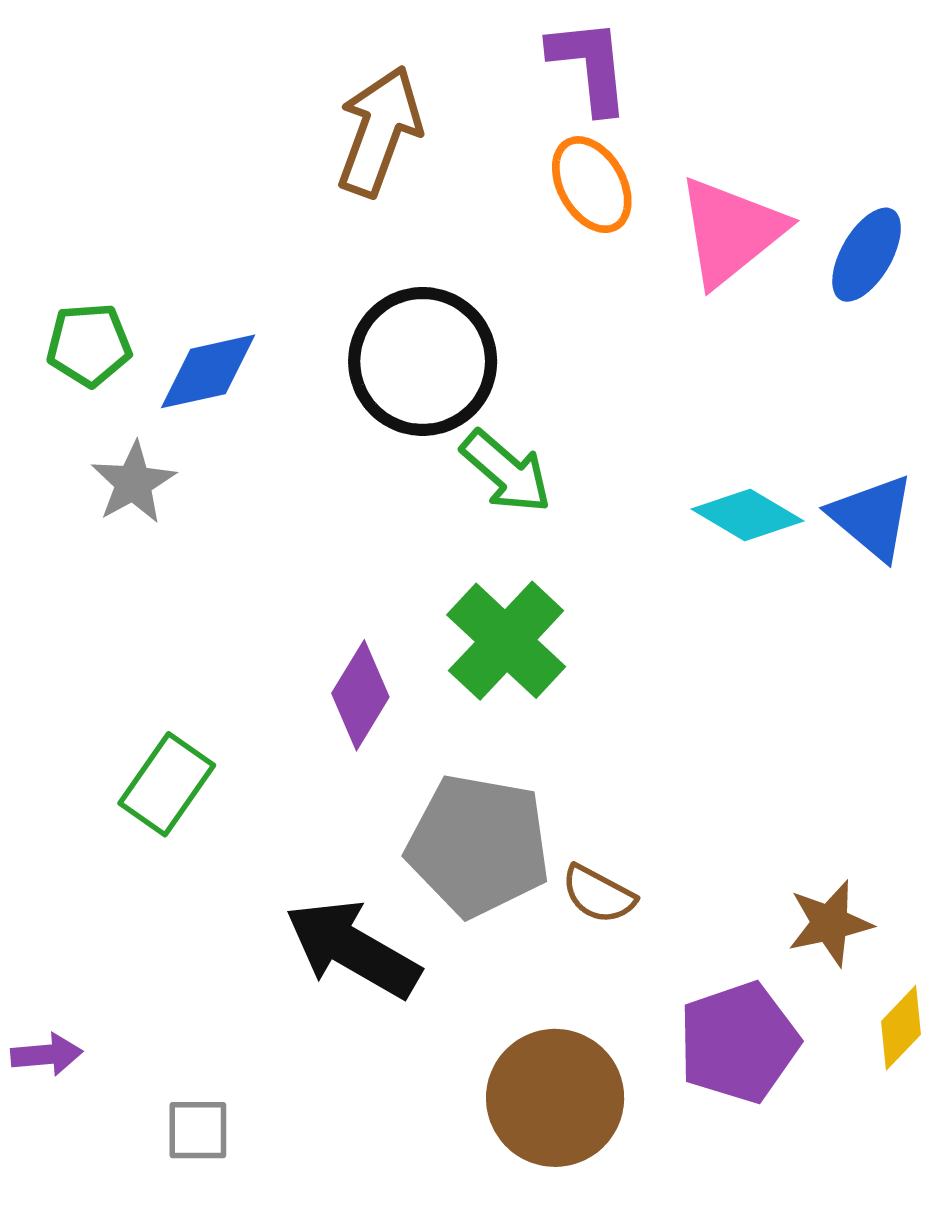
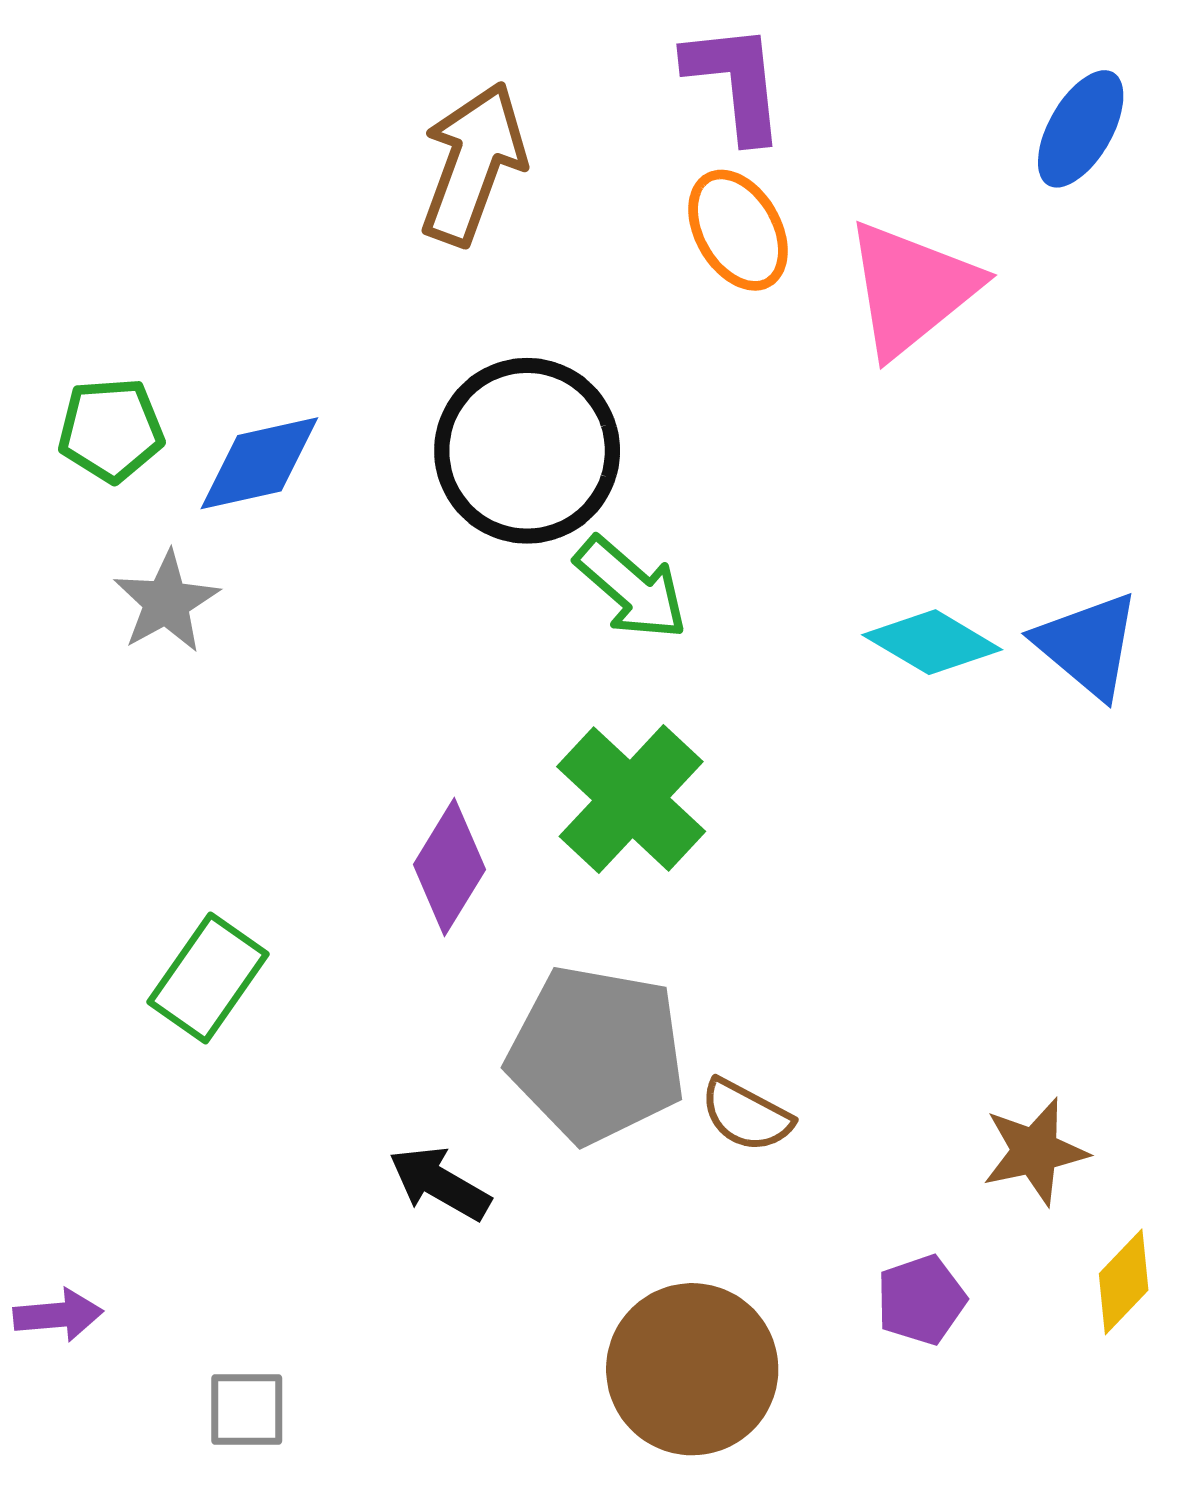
blue ellipse: (867, 255) -> (1081, 129), moved
black arrow: (353, 949) -> (440, 1183), size x0.6
purple pentagon: (739, 1042) -> (921, 1300), size x0.6

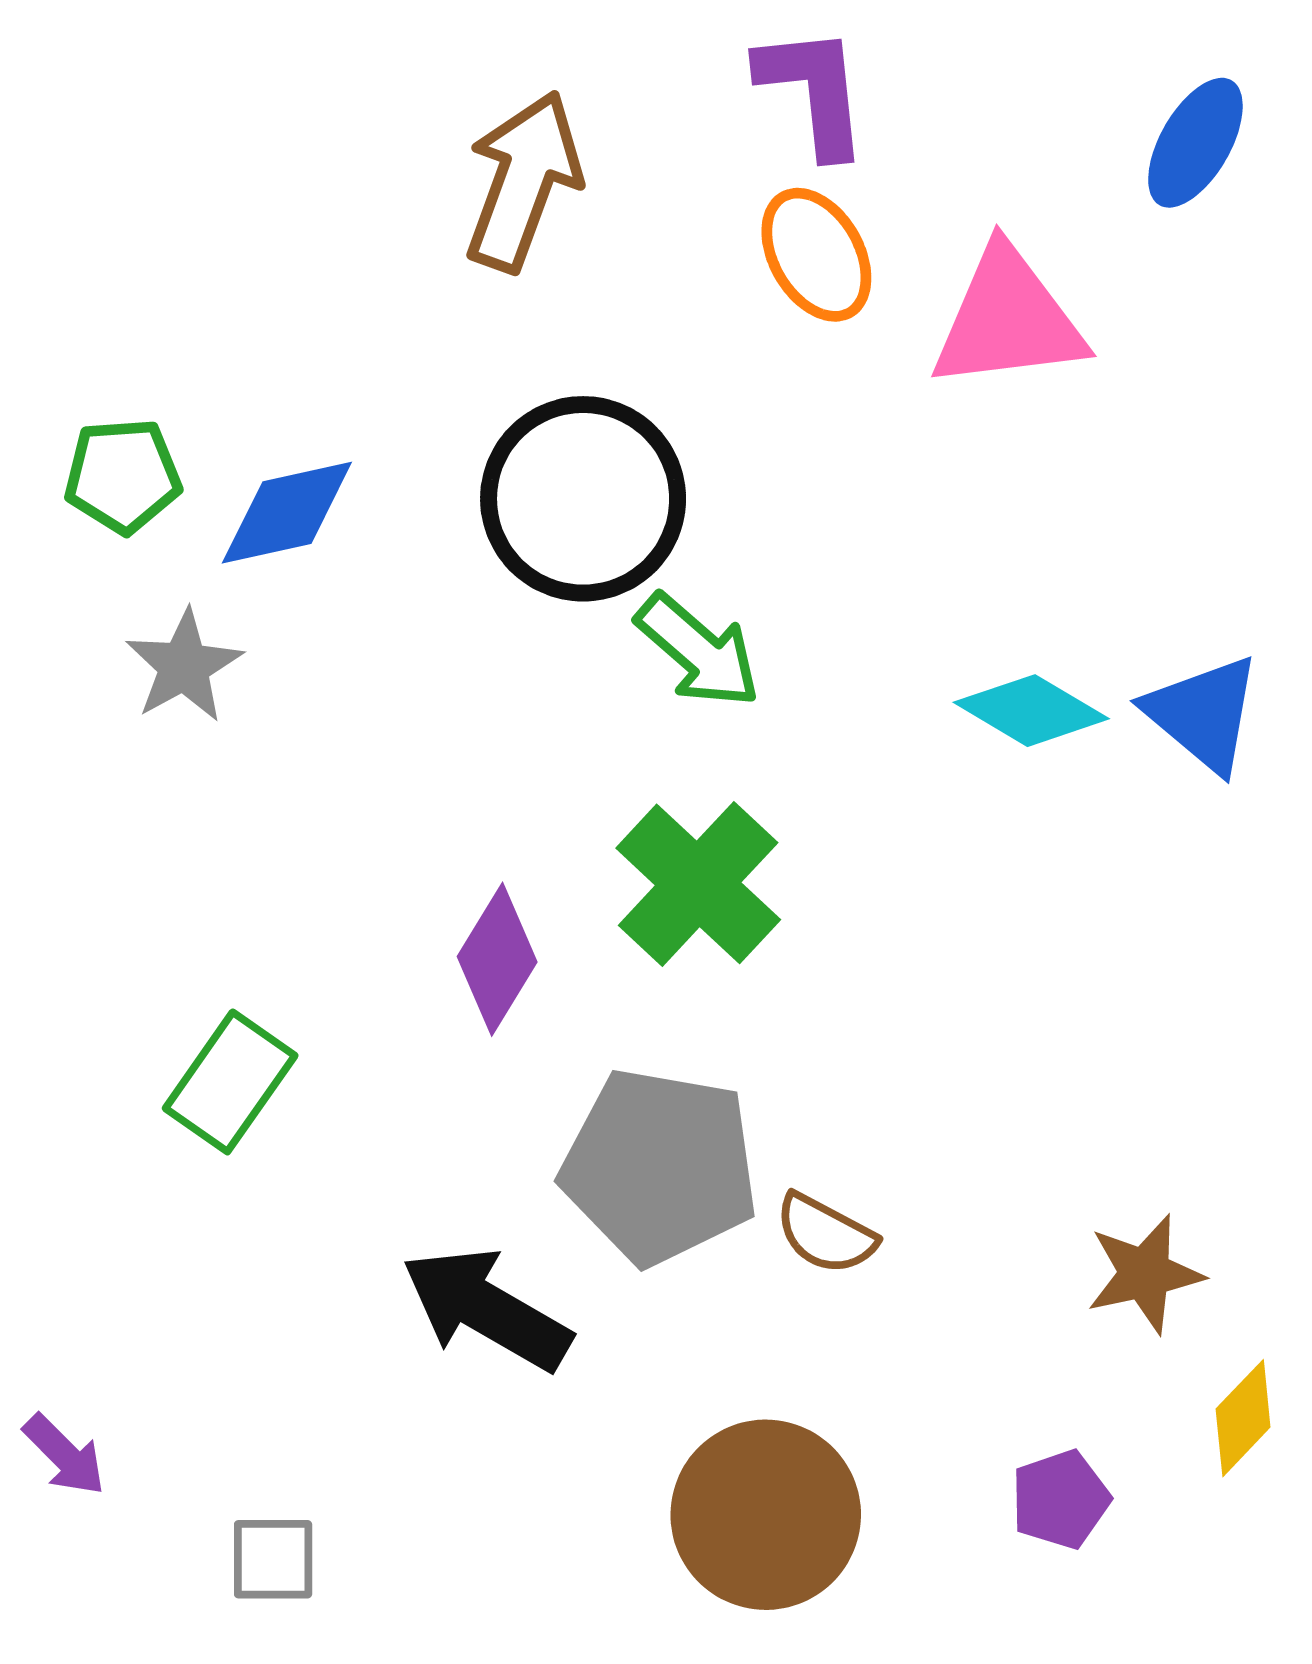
pink triangle: (911, 288) -> (1008, 319), turned 32
black arrow: (440, 1183) -> (486, 1309), size x1.5
purple pentagon: (921, 1300) -> (1060, 1499), moved
purple arrow: (58, 1315) -> (64, 1455), turned 50

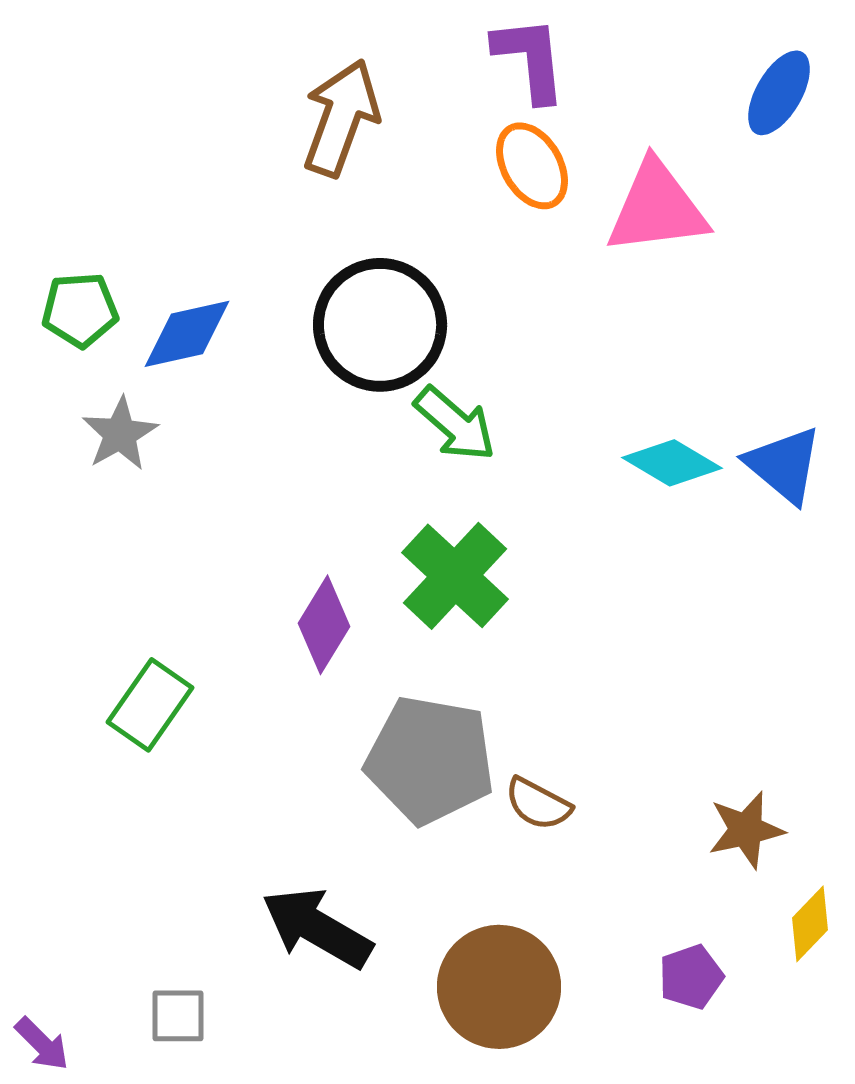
black arrow: (486, 1309) -> (317, 928), moved
purple arrow: (64, 1455) -> (42, 1044), moved

